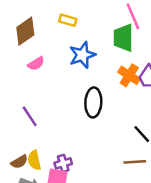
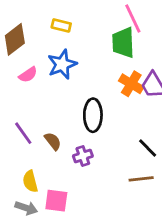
blue star: (82, 55) -> (62, 64), moved
brown semicircle: (19, 162) -> (53, 141), moved, turned -96
purple cross: (63, 163) -> (83, 156), moved

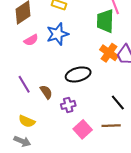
black ellipse: (93, 115) -> (78, 74), turned 70
yellow semicircle: (30, 181) -> (27, 121), turned -56
pink square: (56, 201) -> (83, 129), moved, turned 36

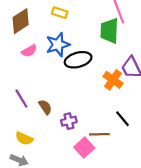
orange cross: (109, 53) -> (113, 80), moved
black ellipse: (78, 74) -> (78, 60), moved
brown line: (111, 126) -> (99, 134), moved

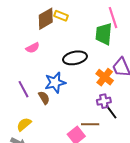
brown diamond: (21, 21) -> (46, 19), moved
blue star: (58, 45) -> (55, 83), moved
purple cross: (69, 121) -> (104, 101), moved
yellow semicircle: (24, 138) -> (24, 124), turned 112

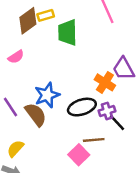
yellow rectangle: (61, 16) -> (46, 15), turned -32
green trapezoid: (104, 34) -> (68, 33), moved
black ellipse: (75, 58) -> (82, 107), moved
brown semicircle: (44, 98) -> (36, 115), size x1.5

